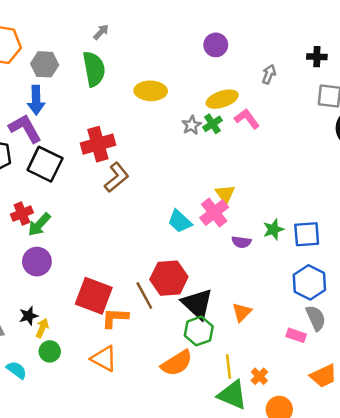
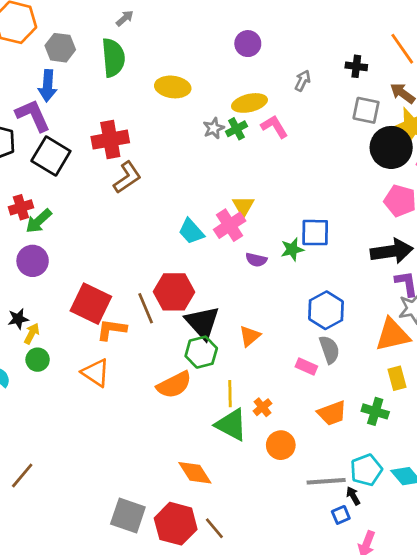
blue square: (307, 234) -> (315, 233), moved

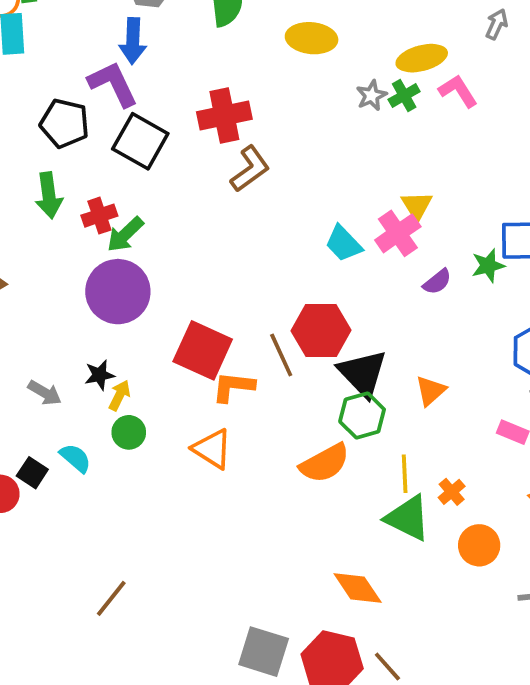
purple semicircle: (256, 260) -> (437, 282), turned -50
purple circle: (33, 261) -> (118, 292), size x1.4

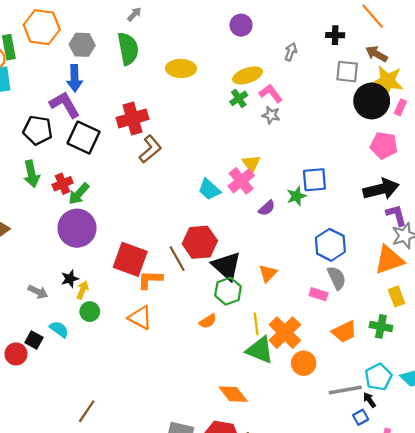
gray star: (371, 95) -> (271, 115), moved, turned -30
orange semicircle: (325, 463) -> (208, 321), size x0.6
orange cross: (452, 492) -> (285, 333), size x2.0

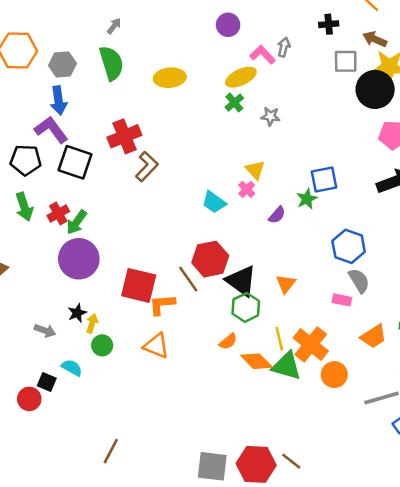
pink L-shape: (271, 93) -> (263, 55), moved
pink cross: (241, 181) -> (247, 189), size x0.6
orange diamond: (233, 394) -> (256, 361), moved

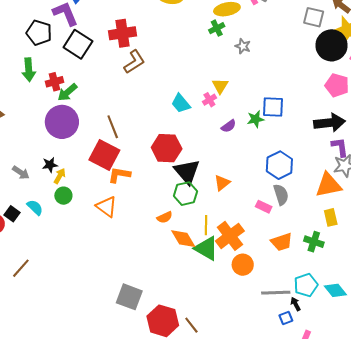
brown line: (188, 279) -> (113, 127), moved
brown line: (111, 451) -> (21, 268), moved
gray square: (212, 466) -> (129, 297), moved

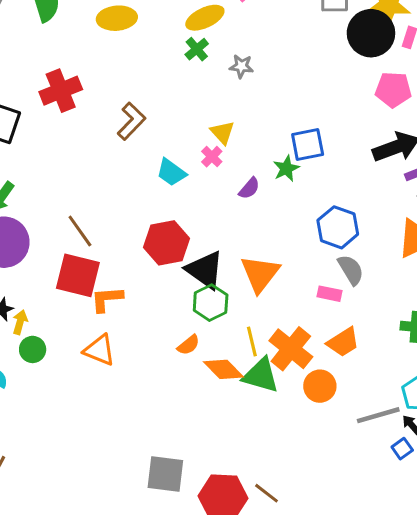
brown L-shape: (134, 62) -> (131, 121), moved
orange triangle: (222, 183) -> (260, 274), size x1.6
orange trapezoid: (282, 242) -> (343, 342), moved

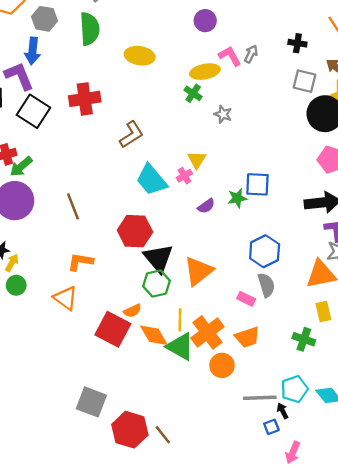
green cross: (197, 49) -> (193, 93), turned -30
cyan trapezoid: (171, 172) -> (151, 180), size x1.4
red square: (78, 275) -> (113, 329), moved

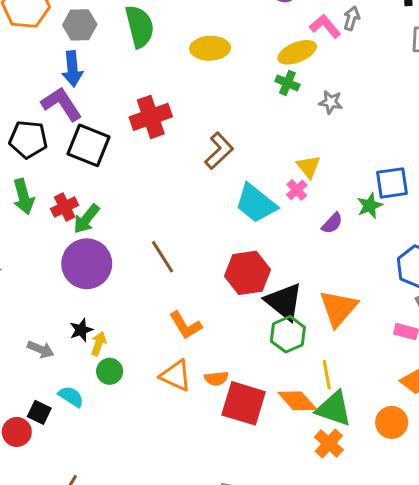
orange L-shape: (80, 262) -> (186, 325), turned -120
orange semicircle: (132, 311) -> (216, 378), moved, turned 30
orange cross: (207, 332) -> (329, 443), moved, size x0.7

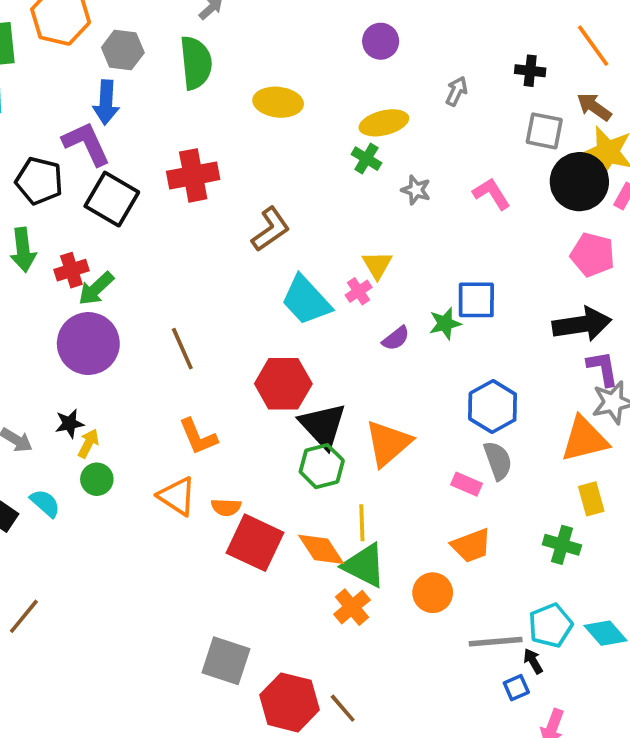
pink L-shape: (325, 26) -> (492, 194), moved

